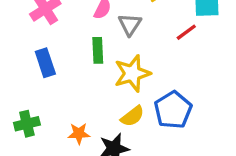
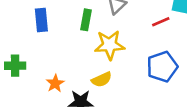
blue pentagon: (173, 110) -> (162, 67), moved
orange star: (79, 134) -> (55, 83), turned 30

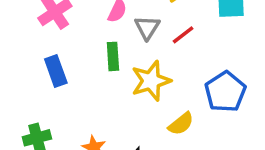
red line: (161, 22) -> (183, 35), moved
yellow semicircle: (102, 79) -> (181, 124), moved

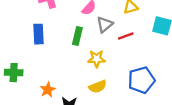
yellow star: (151, 81) -> (97, 59), size x0.7
yellow semicircle: (181, 124) -> (98, 87), moved

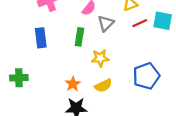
red line: (126, 36) -> (140, 23), moved
orange star: (48, 90) -> (73, 84), moved

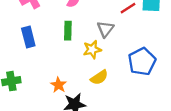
gray triangle: (106, 23) -> (105, 29), moved
orange star: (73, 84) -> (58, 85), moved

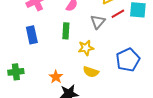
gray triangle: (105, 29) -> (98, 22), moved
yellow semicircle: (99, 77) -> (91, 72), turned 49

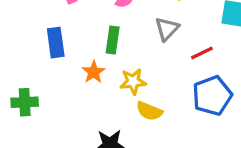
red line: (118, 14) -> (202, 53), moved
yellow star: (86, 48) -> (133, 82), moved
orange star: (56, 77) -> (94, 72), moved

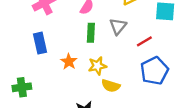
green rectangle: (113, 40) -> (91, 33), moved

